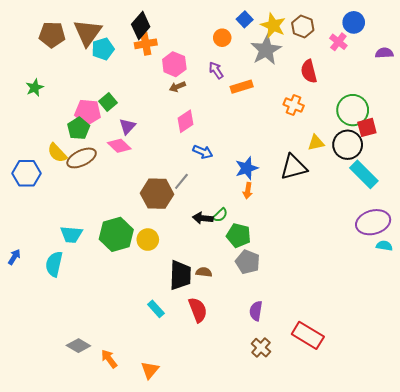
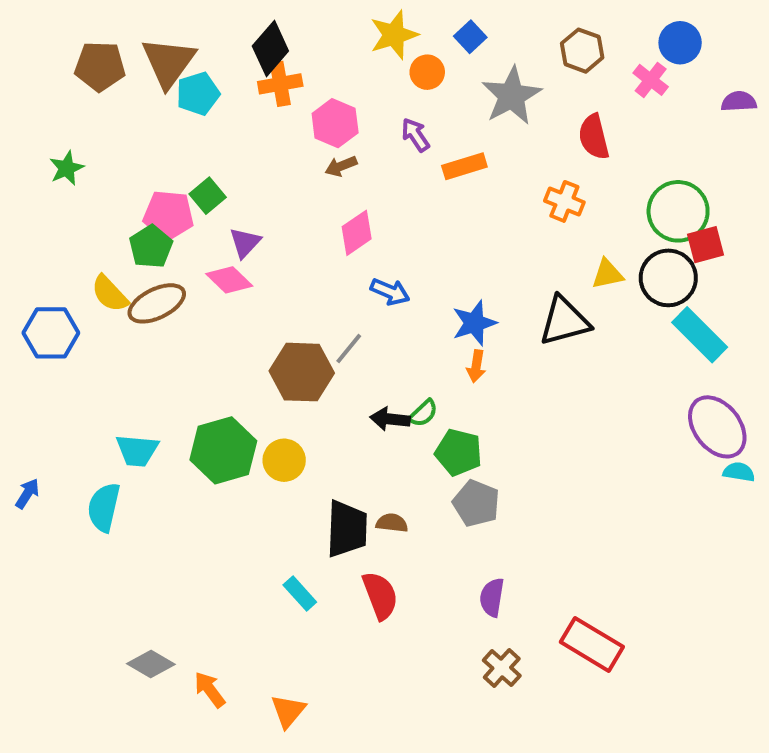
yellow star: (273, 25) -> (394, 35), moved, turned 30
purple ellipse: (373, 222) -> (717, 427), turned 68

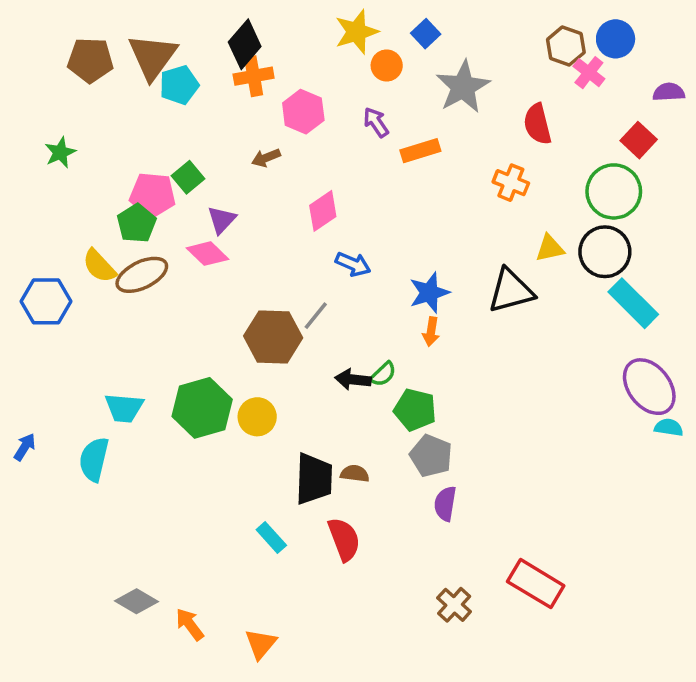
brown hexagon: (582, 51) -> (566, 46), moved
brown arrow: (341, 166) -> (266, 158), moved
red square: (706, 245) -> (639, 140), moved, turned -32
purple semicircle: (492, 597) -> (445, 504), moved

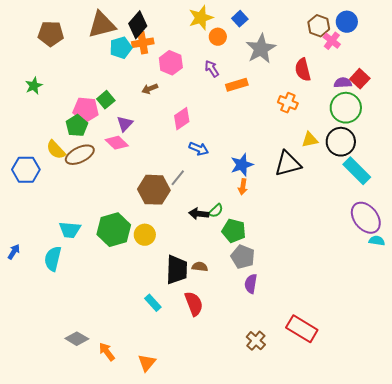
brown triangle: (152, 57) -> (102, 25), moved, turned 40
cyan pentagon: (179, 85) -> (121, 48), moved
purple semicircle: (669, 92) -> (343, 83), moved

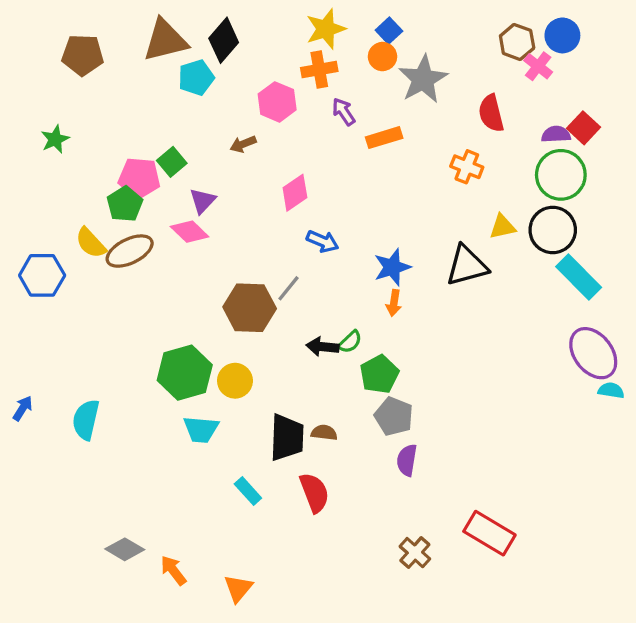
orange circle: (218, 37) -> (382, 57), moved
orange cross: (143, 43) -> (319, 70), moved
cyan trapezoid: (70, 230) -> (201, 429), moved
green pentagon: (234, 231) -> (379, 374), turned 30

